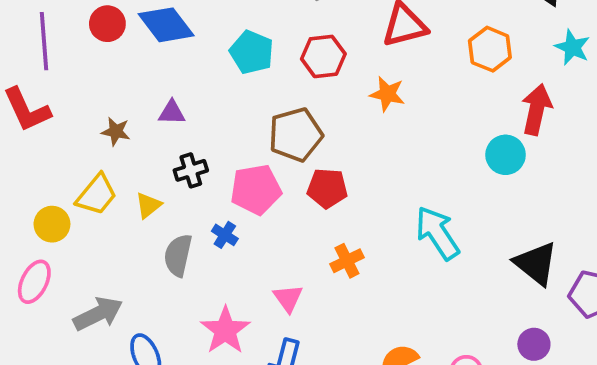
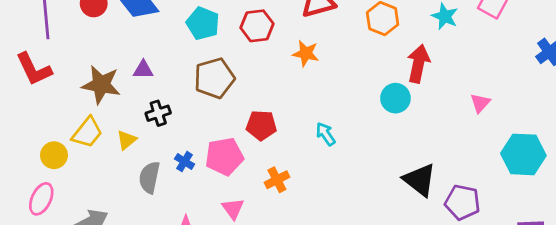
brown star: (116, 131) -> (101, 85), size x1.8
brown pentagon: (296, 135) -> (214, 78), moved
pink pentagon: (256, 190) -> (224, 156), moved
cyan arrow: (437, 233) -> (326, 134), moved, size x0.6

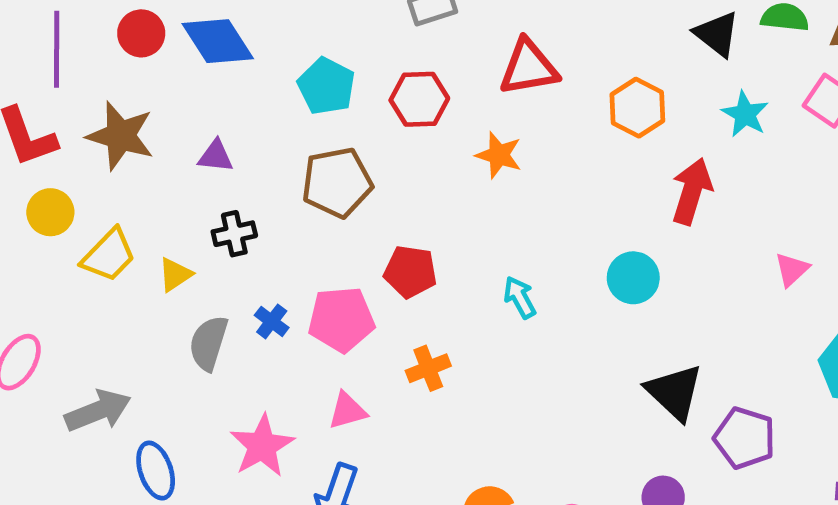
brown star: (101, 85) -> (120, 136), moved
cyan circle: (395, 98) -> (633, 278), moved
yellow circle: (54, 155) -> (50, 212), moved
pink triangle: (233, 209) -> (347, 411), turned 45

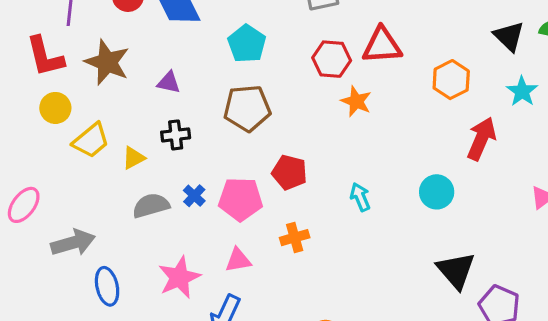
red hexagon: (419, 99) -> (332, 59), moved
gray semicircle: (208, 343) -> (151, 206), turned 51

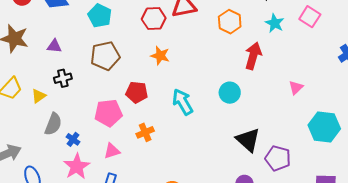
orange star: (356, 101) -> (160, 56), moved
blue cross: (194, 196) -> (73, 139), moved
cyan arrow: (360, 197) -> (183, 102), size x1.5
gray semicircle: (151, 206) -> (53, 124), turned 135

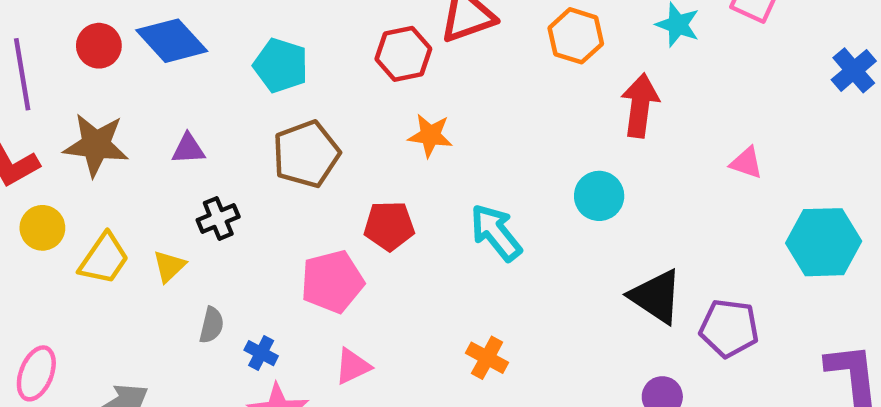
pink triangle: (296, 87) -> (746, 163), turned -49
gray semicircle: (53, 124) -> (212, 325), size x0.7
orange cross: (145, 132) -> (487, 358), moved, turned -30

